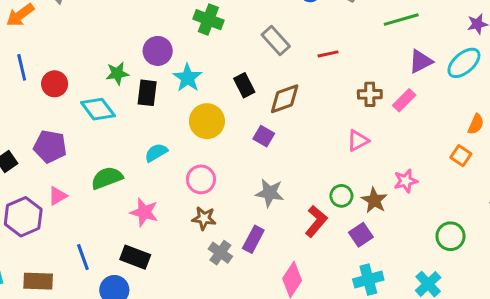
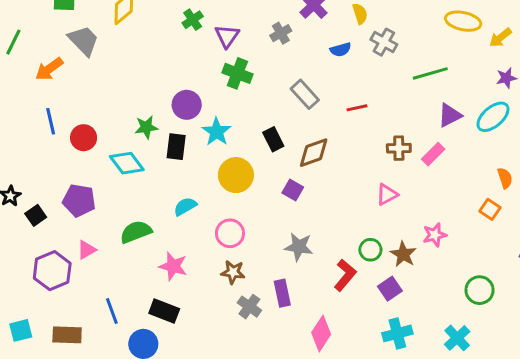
orange semicircle: (476, 124) -> (505, 178), turned -42
purple rectangle: (253, 239) -> (282, 293), turned -40

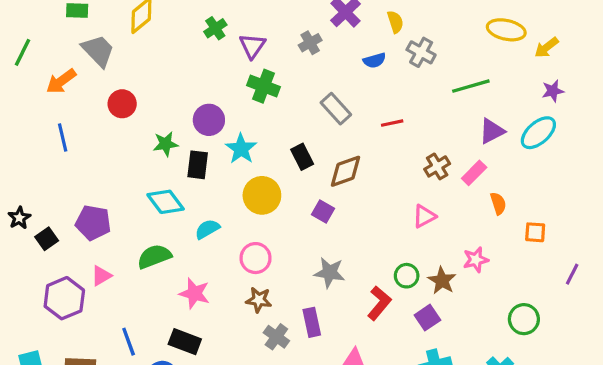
red circle: (84, 138) -> (122, 104), moved
brown cross: (399, 148) -> (437, 166), turned -30
cyan diamond: (127, 163) -> (166, 202), moved
orange semicircle: (505, 178) -> (498, 203), moved
orange square: (490, 209) -> (535, 232), turned -30

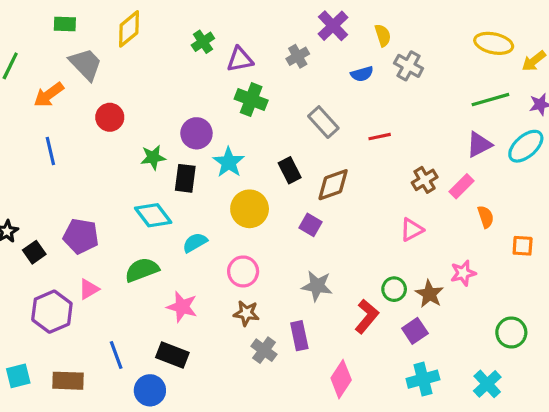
purple triangle: (252, 46) -> (240, 59), turned 44
green line: (471, 86) -> (490, 100), moved

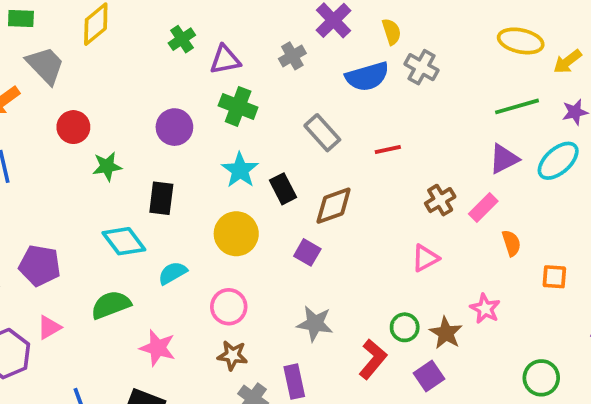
blue semicircle: (362, 74) -> (367, 77), size x1.6
purple circle: (196, 133) -> (174, 127), moved
green star: (153, 157) -> (107, 166), moved
cyan star: (229, 162) -> (240, 170), moved
pink star: (463, 273) -> (485, 309), turned -30

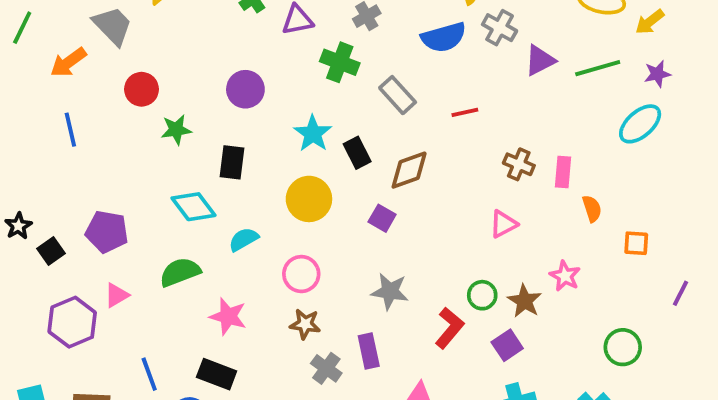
green cross: (238, 106) -> (340, 62), moved
purple triangle: (504, 159) -> (540, 60), moved
brown cross: (440, 200) -> (519, 164), turned -36
pink rectangle: (483, 208) -> (563, 172), turned -40

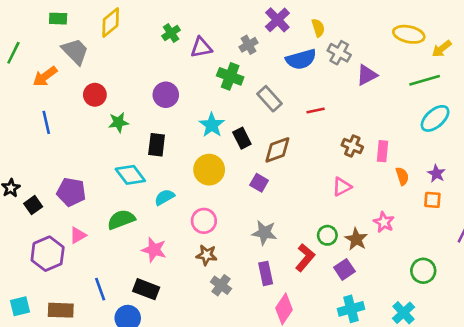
green line: (598, 68) -> (425, 80), moved
purple star: (657, 74) -> (436, 174), moved, turned -30
purple rectangle: (369, 351) -> (266, 273), moved

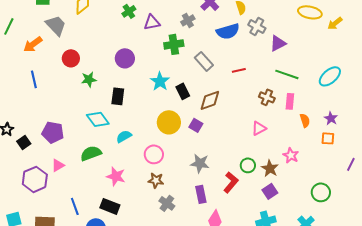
green cross: (230, 76) -> (174, 44), turned -30
green line: (425, 80) -> (287, 74), moved, turned 35
yellow circle: (209, 170) -> (169, 122), moved
purple square: (344, 269) -> (270, 191), moved

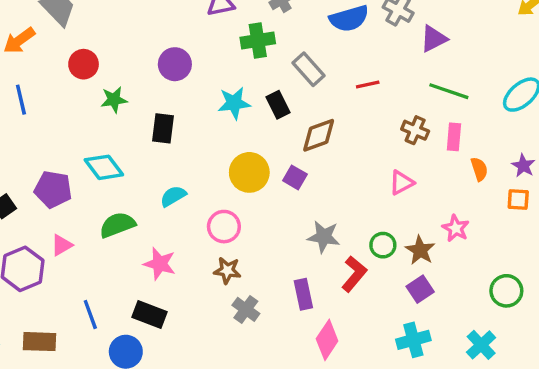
cyan star: (160, 81) -> (234, 103), turned 30
black rectangle: (183, 91) -> (278, 105), moved
cyan diamond: (98, 119) -> (104, 167), moved
gray star: (200, 163) -> (324, 237), moved

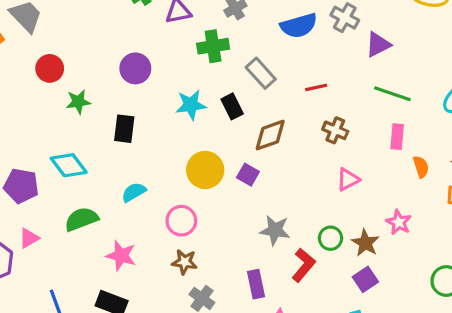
brown cross: (415, 130) -> (335, 130), moved

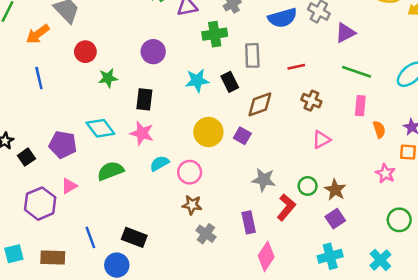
gray rectangle: (261, 73) -> (252, 55), turned 40
cyan semicircle: (134, 192) -> (159, 163), moved
pink star: (399, 222) -> (385, 173), moved
pink star: (121, 256) -> (142, 133), moved

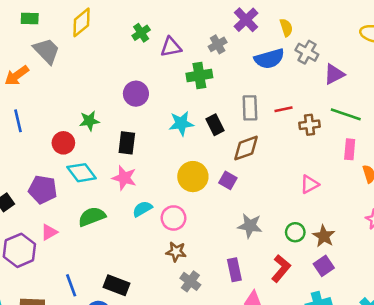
red circle: (85, 52) -> (63, 143), moved
gray rectangle: (252, 55) -> (250, 108), moved
brown cross: (311, 101) -> (309, 125), moved, turned -30
red L-shape: (286, 207) -> (281, 268), moved

